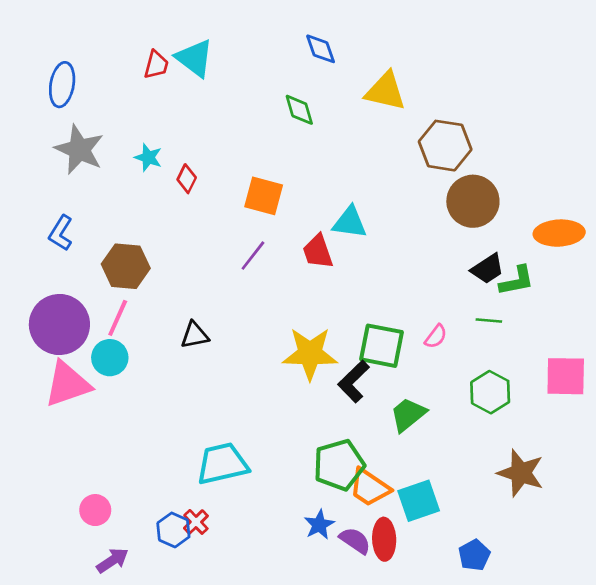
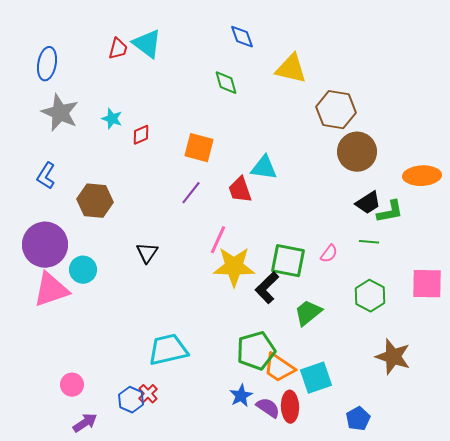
red diamond: (187, 179) -> (141, 135), turned 40
pink line: (118, 318) -> (218, 240), moved
black triangle: (195, 335) -> (147, 253), turned -45

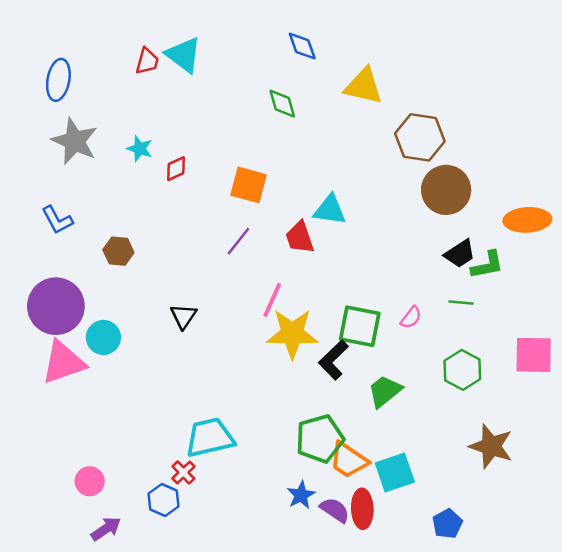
blue L-shape: (46, 176) -> (57, 220), turned -60
brown hexagon: (95, 201) -> (118, 251), size x0.7
red cross: (148, 394) -> (183, 473), moved

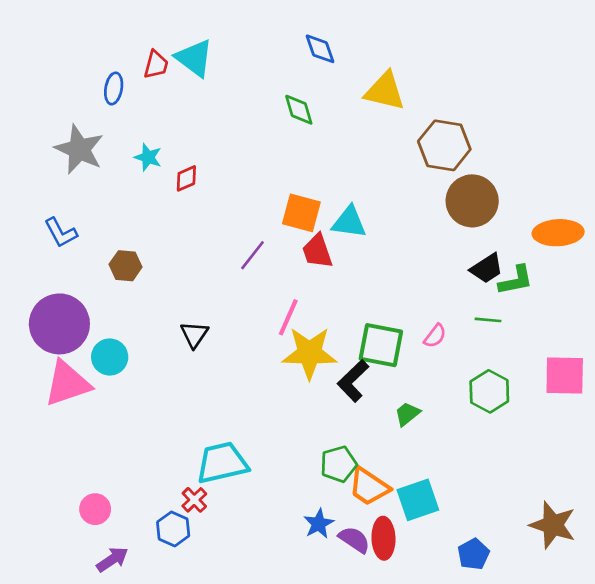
blue ellipse: (58, 80) -> (114, 88), moved, size x0.7
orange square: (248, 185) -> (301, 213), moved
green trapezoid: (385, 391) -> (407, 414), size x0.7
green pentagon: (320, 439) -> (339, 464), size x0.7
brown star: (491, 446) -> (553, 525), moved

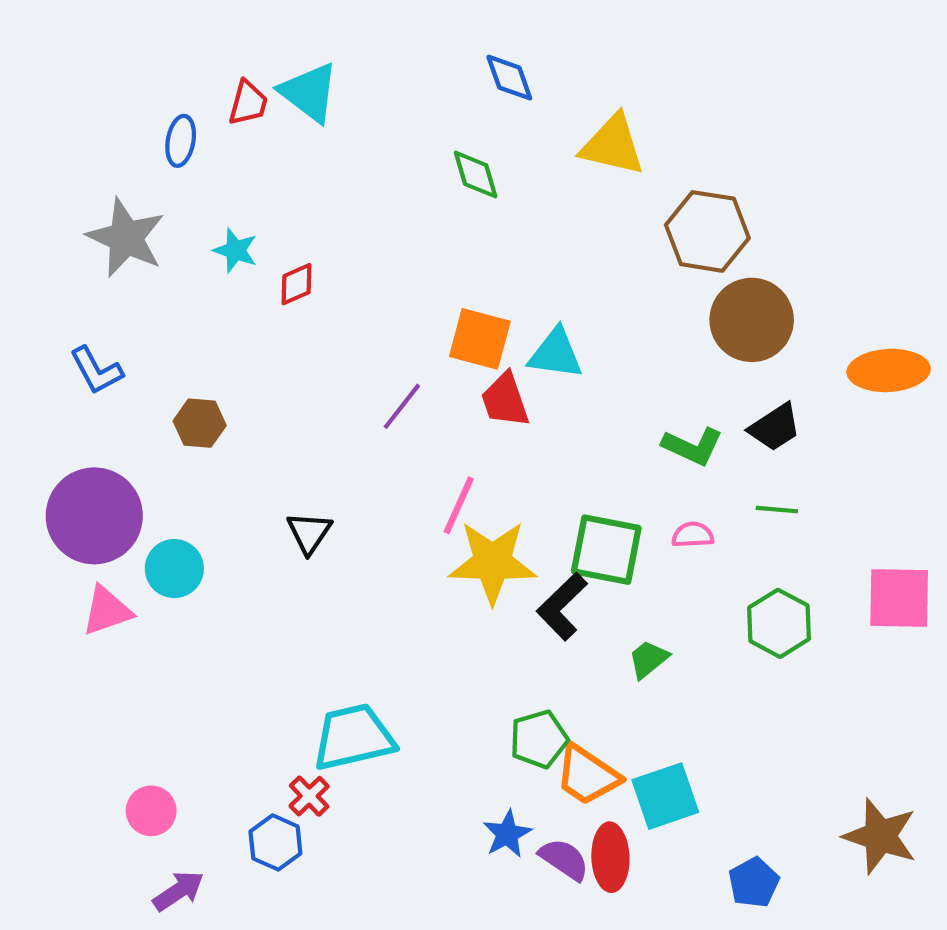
green L-shape: (516, 280) -> (693, 446), moved, turned 36
pink semicircle: (435, 336) -> (693, 535), turned -130
pink triangle: (67, 383) -> (107, 611), size x0.7

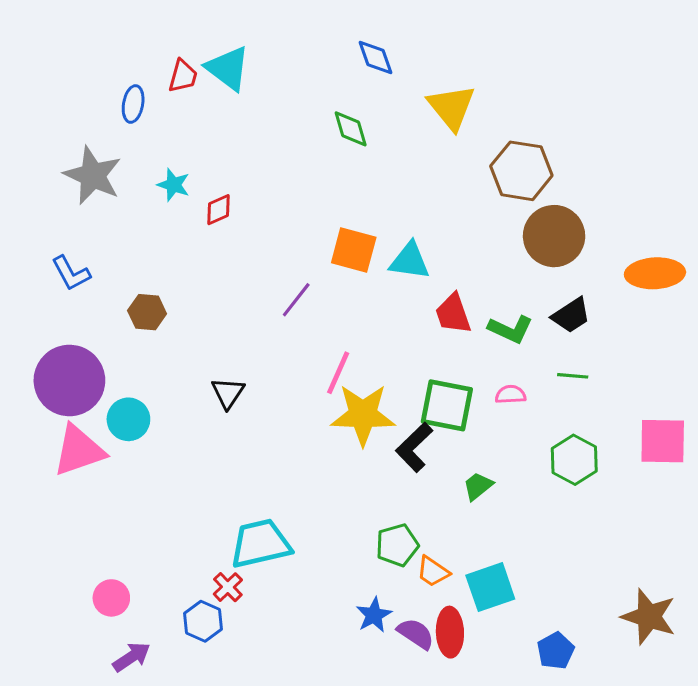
yellow triangle: (613, 145) -> (452, 107), turned 38
red trapezoid: (505, 400) -> (453, 314), moved
pink triangle: (107, 611) -> (79, 450), size x1.4
orange trapezoid: (587, 775) -> (433, 572), size x0.7

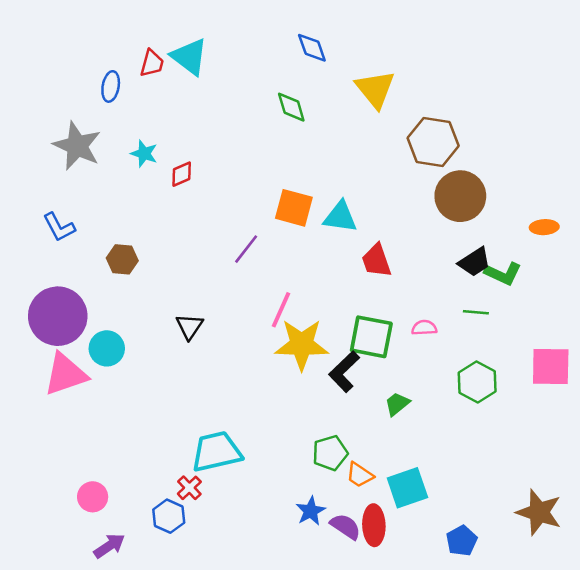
orange ellipse: (655, 273) -> (544, 227), size x0.6
green L-shape: (511, 329) -> (503, 274), moved

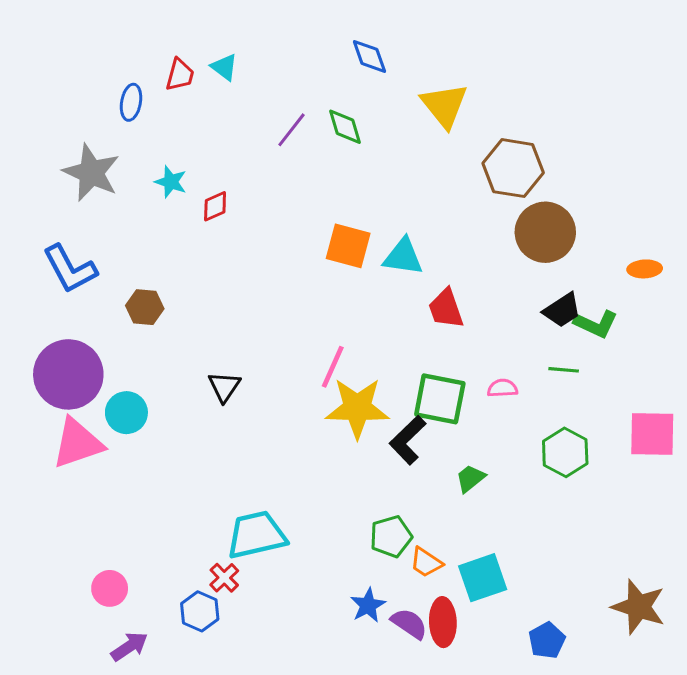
cyan triangle: (189, 57) -> (224, 67), size x0.6
blue L-shape: (59, 227) -> (70, 269), size x1.4
purple line: (246, 249) -> (292, 130), moved

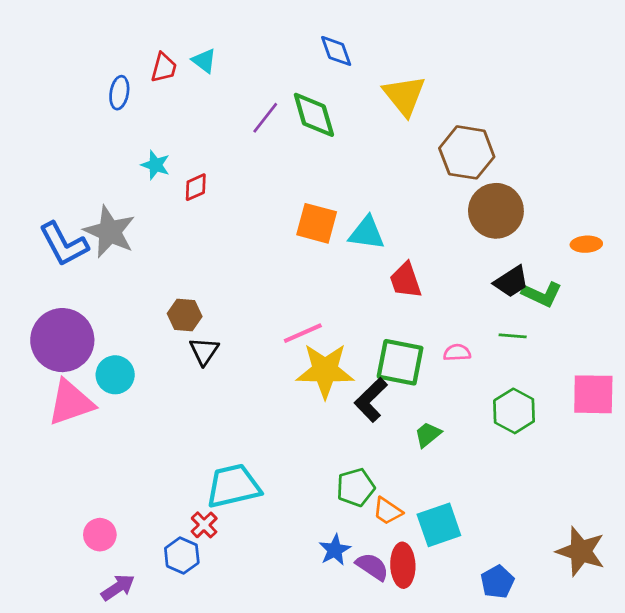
green diamond: (345, 127) -> (314, 115), size x1.4
gray star: (91, 173) -> (110, 232), moved
brown hexagon: (145, 307) -> (185, 315), moved
pink line: (333, 367) -> (303, 333), turned 42

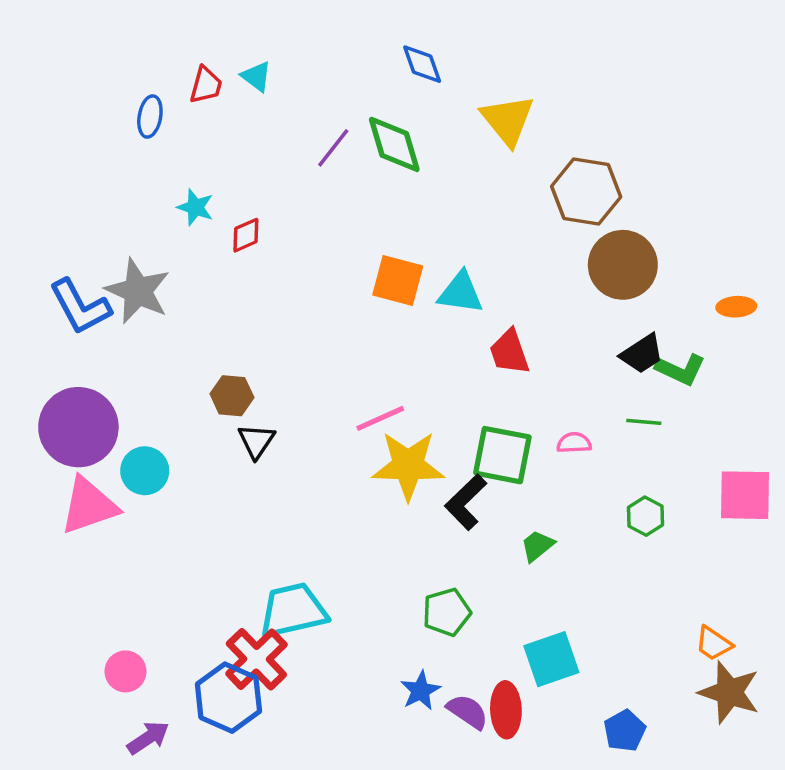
green hexagon: (514, 411) -> (646, 516), size x0.7
orange trapezoid: (388, 511) -> (714, 644), moved
red cross: (204, 525) -> (256, 659), size x1.8
blue hexagon: (182, 555) -> (228, 698), size x1.5

